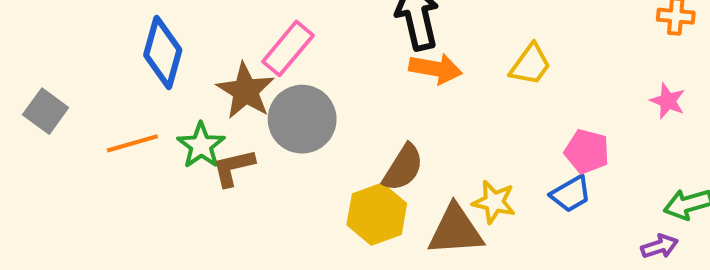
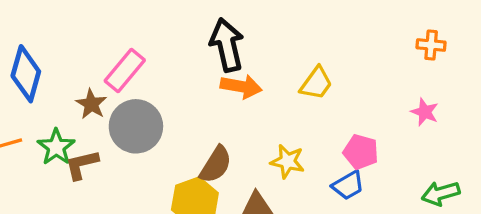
brown star: (246, 91) -> (91, 104), size x0.7
yellow star: (494, 202) -> (287, 161), moved

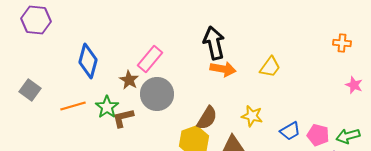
pink star: (425, 112) -> (354, 85), moved
pink pentagon: (361, 152) -> (318, 135), moved

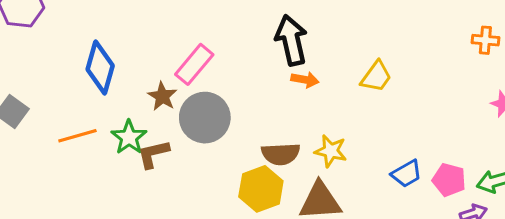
orange arrow: (223, 69) -> (305, 80), size x0.7
yellow star: (252, 116) -> (331, 151), moved
brown semicircle: (207, 118) -> (281, 154), turned 55

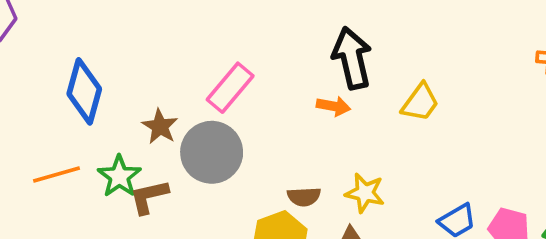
black arrow: (291, 40) -> (352, 58), moved
pink rectangle: (194, 64) -> (230, 88), moved
brown semicircle: (281, 154) -> (304, 197), size x0.7

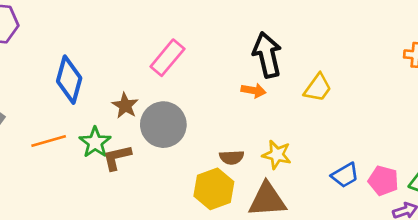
pink rectangle: (230, 88) -> (167, 58), moved

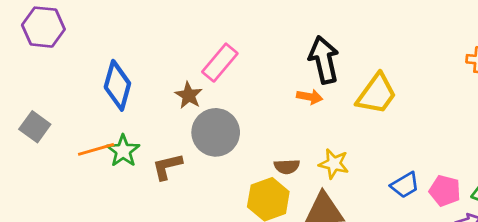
yellow trapezoid: (318, 88) -> (377, 94), size x1.4
brown star: (125, 105) -> (189, 95), moved
green star: (95, 142) -> (123, 151), moved

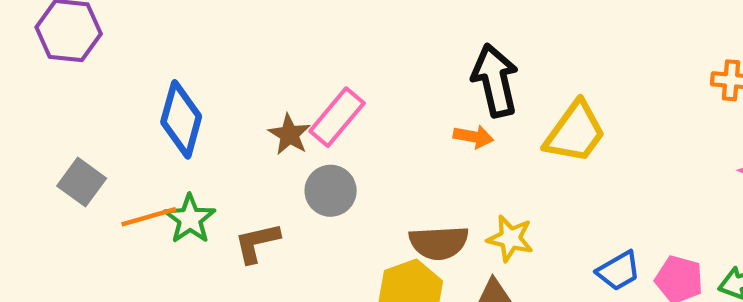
pink rectangle: (220, 63) -> (337, 117), moved
gray square: (35, 127) -> (82, 182), moved
gray circle: (216, 132) -> (331, 191), size x0.7
brown semicircle: (287, 167) -> (439, 243), size x1.5

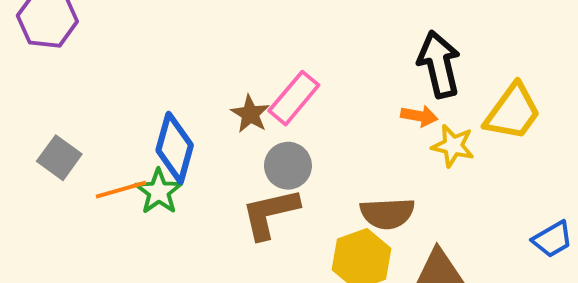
blue diamond: (181, 119) -> (175, 148), moved
yellow star: (510, 238) -> (453, 146), moved
brown L-shape: (257, 243) -> (270, 213), moved, size x1.4

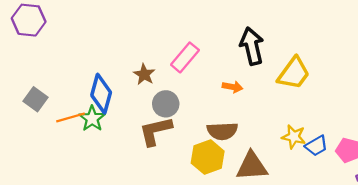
pink rectangle: (294, 98) -> (185, 57), moved
orange arrow: (419, 116) -> (233, 87), moved
yellow star: (453, 146) -> (294, 137), moved

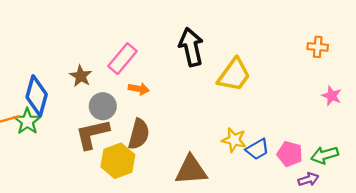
orange arrow: (233, 87) -> (139, 89), moved
brown semicircle: (222, 131) -> (139, 134), moved, turned -72
yellow hexagon: (208, 157) -> (118, 161), moved

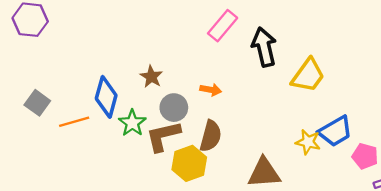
pink rectangle: (123, 59) -> (223, 26), moved
green star: (27, 121) -> (132, 123), moved
blue trapezoid: (257, 149) -> (335, 131), moved, size x1.4

